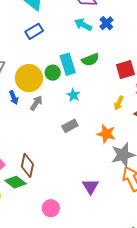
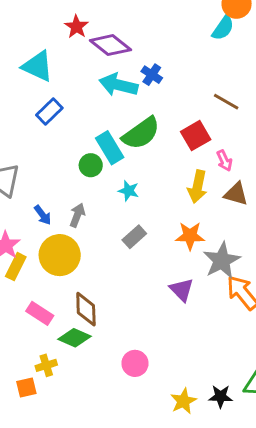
cyan arrow: (83, 25) -> (118, 85), size x1.4
green semicircle: (90, 60) -> (141, 133), size x1.5
yellow circle: (29, 78) -> (60, 255), moved
yellow arrow: (119, 103) -> (197, 187), size x1.5
purple triangle: (90, 186) -> (182, 290), moved

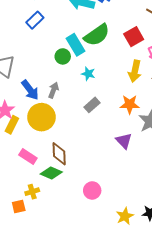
blue arrow: (43, 215) -> (30, 90), size x1.5

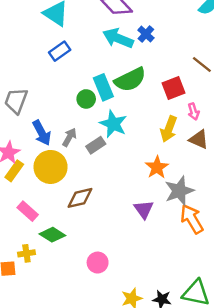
cyan star: (88, 74) -> (113, 124), size x1.6
orange star: (130, 104) -> (157, 167), turned 30
gray rectangle: (92, 105) -> (96, 145), moved
brown diamond: (59, 154) -> (80, 198), moved, turned 70

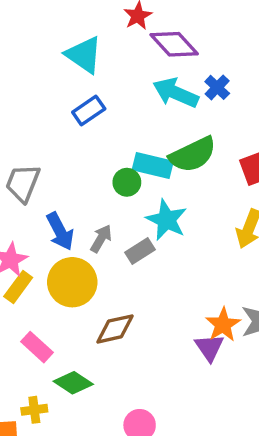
cyan rectangle: (103, 87) -> (153, 165), turned -55
orange star: (157, 167) -> (223, 325), moved

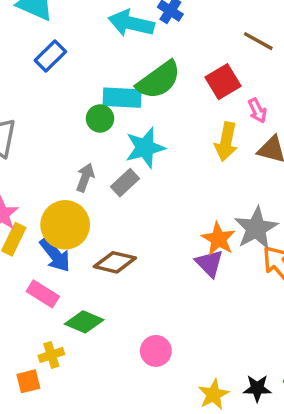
cyan star: (167, 220) -> (145, 148), turned -30
blue arrow: (60, 231) -> (55, 255), moved
brown diamond: (115, 329) -> (115, 262), turned 36

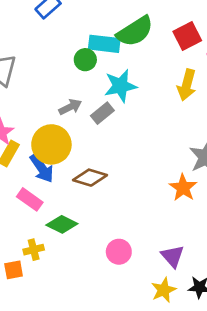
gray arrow: (85, 178) -> (70, 107), turned 40
orange star: (218, 239) -> (183, 188), moved
purple triangle: (209, 263) -> (172, 256), moved

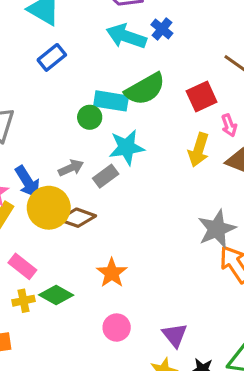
blue arrow: (42, 168) -> (28, 182), moved
brown diamond: (90, 178) -> (77, 218), moved
orange star: (183, 188) -> (112, 273), moved
yellow cross: (34, 250) -> (24, 301), moved

